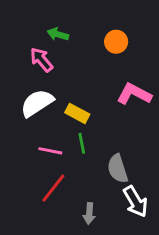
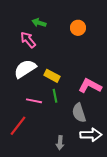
pink L-shape: (134, 94) -> (90, 86), moved
red line: (53, 188) -> (18, 126), moved
white arrow: (136, 202) -> (91, 135), turned -60

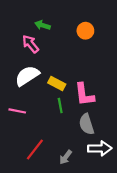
pink L-shape: (90, 86) -> (84, 94), moved, turned -125
pink line: (34, 101) -> (17, 111), moved
red line: (18, 126) -> (35, 149), moved
gray arrow: (60, 143) -> (66, 157), turned 32

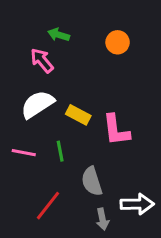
green line: (60, 105) -> (60, 151), moved
gray semicircle: (87, 124) -> (92, 181), moved
gray arrow: (66, 157) -> (102, 219), moved, turned -48

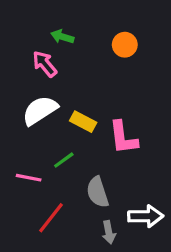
green line: (60, 151) -> (64, 160), turned 65
pink line: (24, 153) -> (29, 178), moved

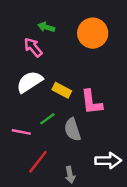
orange circle: (125, 45) -> (93, 33), size x1.6
gray semicircle: (98, 192) -> (72, 130), moved
gray arrow: (109, 232) -> (70, 175), moved

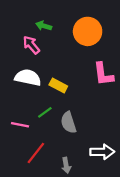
white semicircle: (30, 82) -> (28, 78), turned 45
pink L-shape: (91, 102) -> (103, 74), moved

